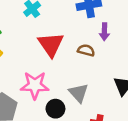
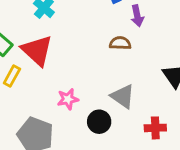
red triangle: (51, 44) -> (37, 50), moved
pink star: (35, 85) -> (68, 99), size x0.6

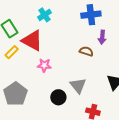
red triangle: (37, 50) -> (32, 41), turned -30
pink star: (68, 99) -> (44, 65), moved

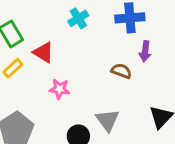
cyan cross: (44, 15) -> (78, 18), moved
red triangle: (32, 41) -> (43, 52), size x0.7

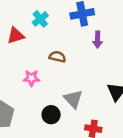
red triangle: (43, 52) -> (16, 36), moved, turned -42
brown semicircle: (121, 71) -> (57, 57), moved

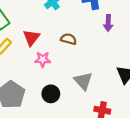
red triangle: (16, 36) -> (31, 38), moved, turned -36
black circle: (51, 115) -> (51, 94), moved

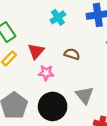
black circle: (51, 94) -> (53, 106), size x1.6

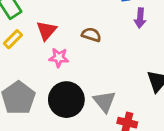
gray triangle: (84, 95) -> (104, 101), moved

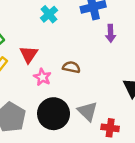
brown semicircle: (91, 35) -> (71, 67), moved
pink star: (59, 58) -> (42, 77), turned 30

